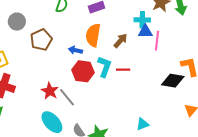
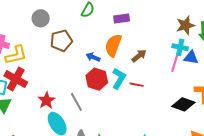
cyan cross: (142, 20) -> (180, 47), moved
blue triangle: (145, 31) -> (191, 57), moved
red star: (50, 91) -> (46, 100), moved

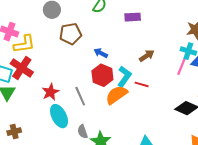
orange semicircle: (113, 45) -> (116, 95), moved, turned 30

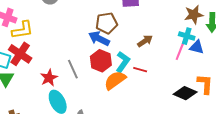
brown pentagon: (71, 34) -> (107, 23), moved
blue arrow: (101, 53) -> (99, 38), size x1.5
gray line: (80, 96) -> (73, 69), moved

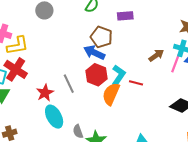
brown pentagon: (107, 23) -> (101, 37), turned 30
brown arrow: (145, 41) -> (156, 55), moved
orange semicircle: (115, 80) -> (111, 94), turned -30

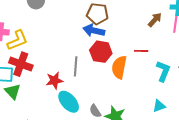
cyan L-shape: (119, 75) -> (163, 71), moved
gray line: (69, 84) -> (76, 66), turned 42
red star: (45, 93) -> (54, 80), turned 30

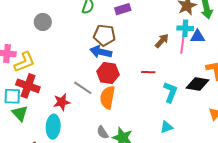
gray line: (76, 66) -> (83, 88), turned -60
orange semicircle: (119, 67) -> (107, 97), moved
cyan ellipse: (69, 102) -> (53, 127), moved, turned 45

